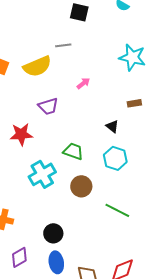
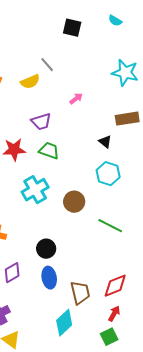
gray line: (63, 45) -> (47, 65), moved, turned 56
yellow semicircle: (37, 66) -> (30, 82), size x0.7
brown rectangle: (134, 103) -> (127, 119), size x1.6
green trapezoid: (73, 151) -> (49, 151), moved

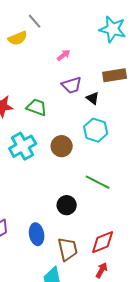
purple trapezoid: (41, 122) -> (72, 85), moved
brown circle: (74, 202) -> (62, 146), moved
black circle: (46, 249) -> (67, 205), moved

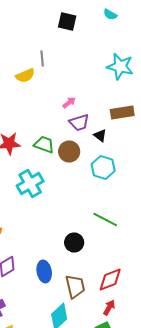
gray line: (35, 21) -> (42, 58), turned 35
pink arrow: (64, 55) -> (69, 102), moved
brown circle: (62, 146) -> (69, 152), moved

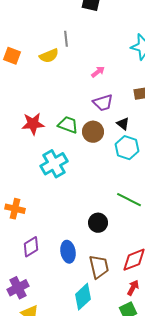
pink arrow: (69, 102) -> (98, 72), moved
black triangle: (100, 136) -> (123, 124), moved

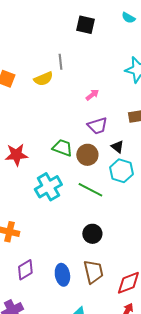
red star: (33, 124) -> (16, 155), moved
green line: (129, 200) -> (90, 190), moved
black circle: (98, 223) -> (92, 234), moved
brown trapezoid: (99, 267) -> (93, 272), moved

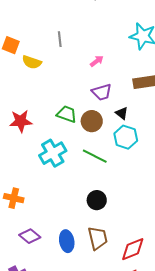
gray line: (60, 62) -> (60, 39), moved
yellow semicircle: (43, 79) -> (32, 62), moved, turned 42
purple diamond: (25, 270) -> (30, 236), turned 70

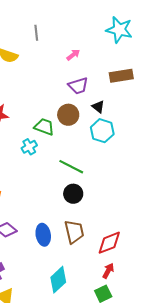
green trapezoid: (67, 114) -> (44, 127), moved
cyan cross: (53, 153) -> (29, 147), size x0.6
green line: (95, 156) -> (71, 167), moved

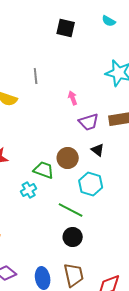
pink arrow: (73, 55) -> (73, 98), turned -72
purple trapezoid: (78, 86) -> (89, 122), moved
cyan hexagon: (102, 131) -> (91, 184), moved

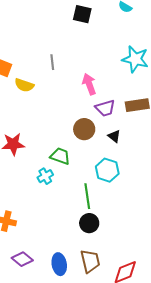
pink arrow: (73, 98) -> (89, 84), size x1.5
brown circle: (68, 158) -> (84, 129), moved
green line: (71, 210) -> (87, 196), turned 55

